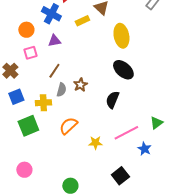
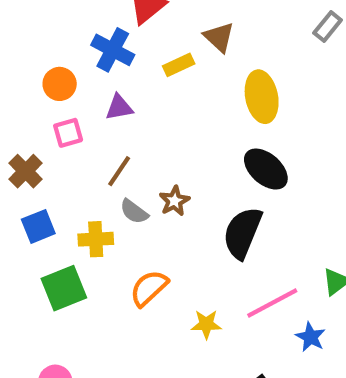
gray semicircle: (61, 90) -> (134, 212), turned 112
black semicircle: (112, 100) -> (242, 233), size x1.4

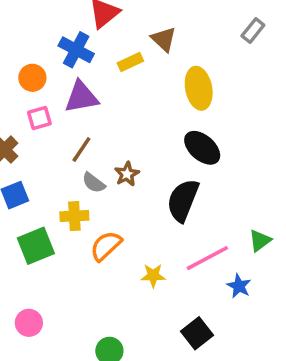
purple triangle: (119, 107) -> (81, 97), size x1.5
yellow cross: (96, 239) -> (74, 216), moved

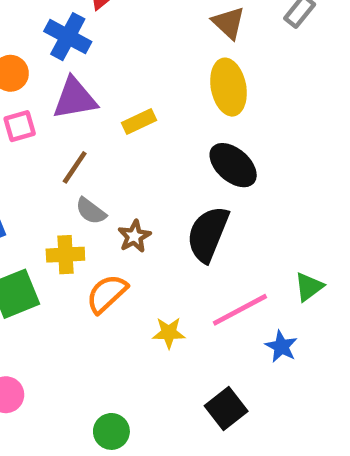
brown triangle: (164, 39) -> (228, 23), moved
yellow rectangle: (130, 62) -> (139, 121), moved
brown star: (127, 174) -> (134, 236), moved

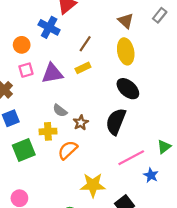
purple triangle: (75, 99) -> (52, 73), moved
brown line: (75, 167) -> (85, 44), moved
yellow star: (169, 333) -> (93, 185), moved, size x1.6

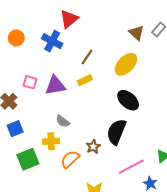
brown triangle: (126, 21) -> (136, 33), moved
orange circle: (22, 45) -> (16, 38), moved
yellow ellipse: (126, 51) -> (126, 64), turned 55
pink square: (26, 70) -> (30, 82), turned 32
brown star: (81, 123) -> (93, 147), moved

